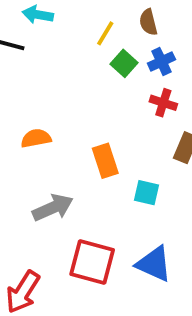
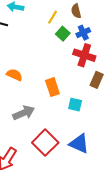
red cross: (163, 103) -> (84, 55), size x1.5
orange semicircle: (36, 138) -> (14, 75), turned 35
red square: (92, 262) -> (45, 143), turned 30

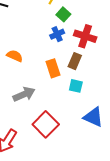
blue cross: (83, 33) -> (57, 34), moved
brown rectangle: (97, 80) -> (75, 61), moved
blue triangle: (79, 144) -> (93, 117), moved

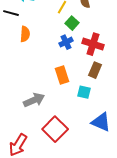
orange semicircle: (15, 56) -> (25, 34), moved, turned 70
brown rectangle: (75, 61) -> (95, 70), moved

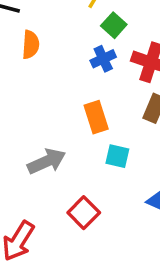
cyan square: (84, 92) -> (117, 156), moved
red square: (55, 129) -> (84, 213), size x0.7

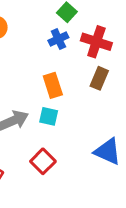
cyan square: (117, 156) -> (49, 116), moved

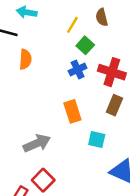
cyan square: (49, 116) -> (97, 139), moved
red square: (43, 161) -> (43, 180), moved

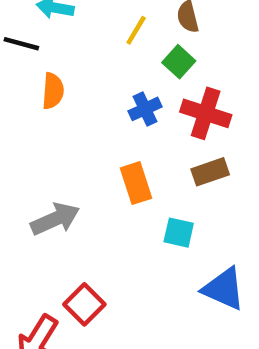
green square: (85, 45) -> (179, 62), moved
brown rectangle: (114, 105) -> (210, 172), turned 48
gray arrow: (37, 143) -> (55, 219), moved

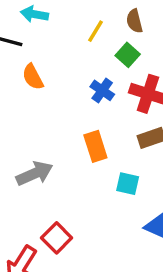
orange semicircle: (53, 91) -> (33, 77), turned 148
blue cross: (145, 109) -> (102, 90), turned -30

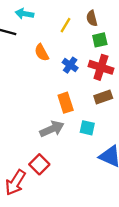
green square: (128, 55) -> (100, 40), moved, turned 35
orange semicircle: (33, 77) -> (42, 52), moved
gray arrow: (34, 173) -> (52, 129), moved

